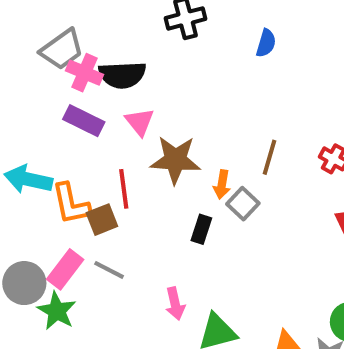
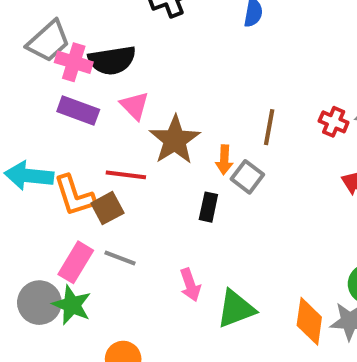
brown star: (175, 160) -> (175, 140), turned -30
red line: (124, 189) -> (126, 175), turned -69
gray circle: (24, 283) -> (39, 303), moved

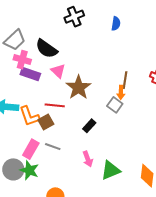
black semicircle: (112, 60) -> (47, 49), turned 45
pink cross: (74, 62) -> (22, 60), moved
orange arrow: (224, 160) -> (121, 92), moved
black rectangle: (208, 207) -> (89, 126), moved, turned 32

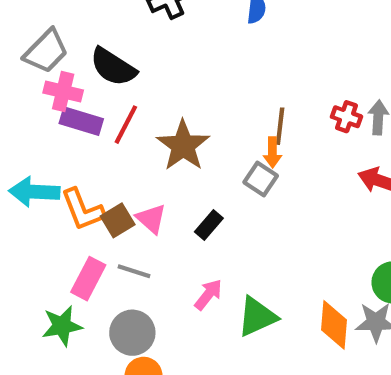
pink triangle: (58, 71) -> (151, 219), moved
red line: (55, 105) -> (126, 125), moved, turned -66
pink arrow: (88, 159) -> (208, 295), turned -119
gray circle: (13, 169) -> (132, 333), moved
green star: (29, 170) -> (62, 326), moved, turned -30

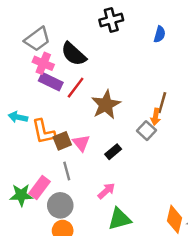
cyan arrow: (34, 192) -> (18, 117), size x0.7
gray line: (134, 271) -> (67, 171), turned 48
pink rectangle: (88, 279) -> (40, 188), moved
green triangle: (257, 317) -> (119, 219), moved

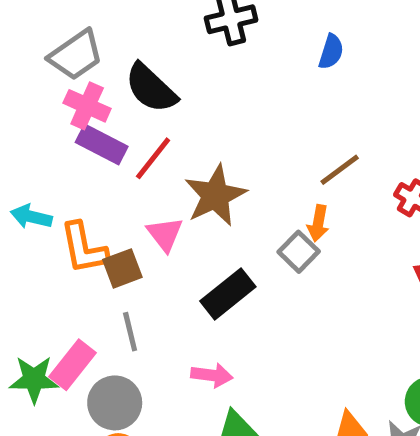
brown line: (162, 103) -> (340, 170), moved, turned 36
pink triangle: (81, 143) -> (165, 234), moved
black rectangle: (113, 152) -> (228, 294), size x1.5
pink arrow: (106, 191) -> (212, 375), turned 48

